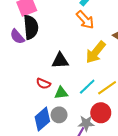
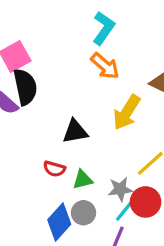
cyan line: (87, 87) -> (126, 209), moved
gray star: (86, 123) -> (120, 189), moved

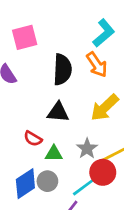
black semicircle: (25, 87) -> (62, 69), moved
gray star: (120, 189) -> (87, 149), moved, turned 30
red circle: (146, 202) -> (103, 172), moved

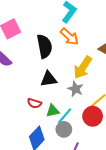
gray star: (87, 149) -> (75, 89), moved
gray circle: (47, 181) -> (64, 129), moved
cyan line: (83, 187) -> (65, 116), moved

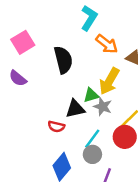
orange arrow: (69, 37) -> (107, 44), moved
black triangle: (49, 79) -> (75, 109), moved
green triangle: (53, 111) -> (91, 95), moved

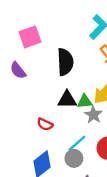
black triangle: (75, 109) -> (67, 100), moved

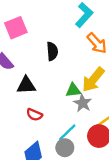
black semicircle: (65, 62) -> (52, 51), size x0.7
black triangle: (67, 100) -> (26, 85), moved

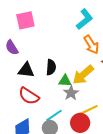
black semicircle: (52, 51) -> (51, 67), moved
red semicircle: (34, 115) -> (29, 96), size x1.5

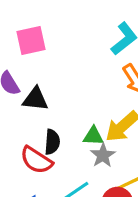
black semicircle: (51, 67) -> (52, 142), moved
black triangle: (26, 70) -> (35, 99), moved

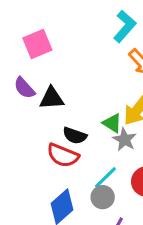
green triangle: (93, 136) -> (112, 123), turned 40
black semicircle: (52, 142) -> (75, 136), turned 115

